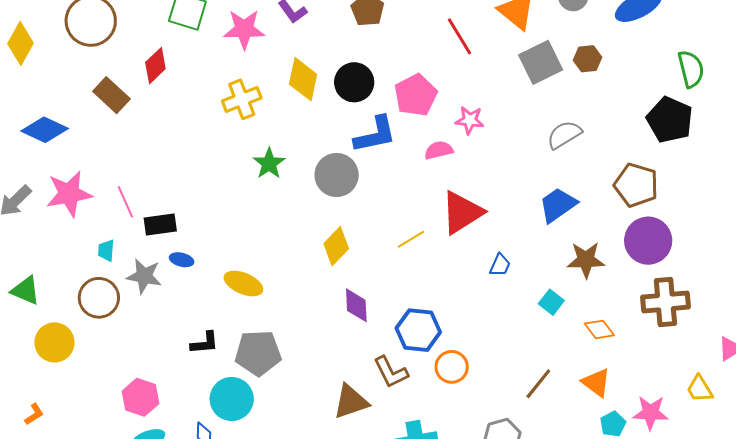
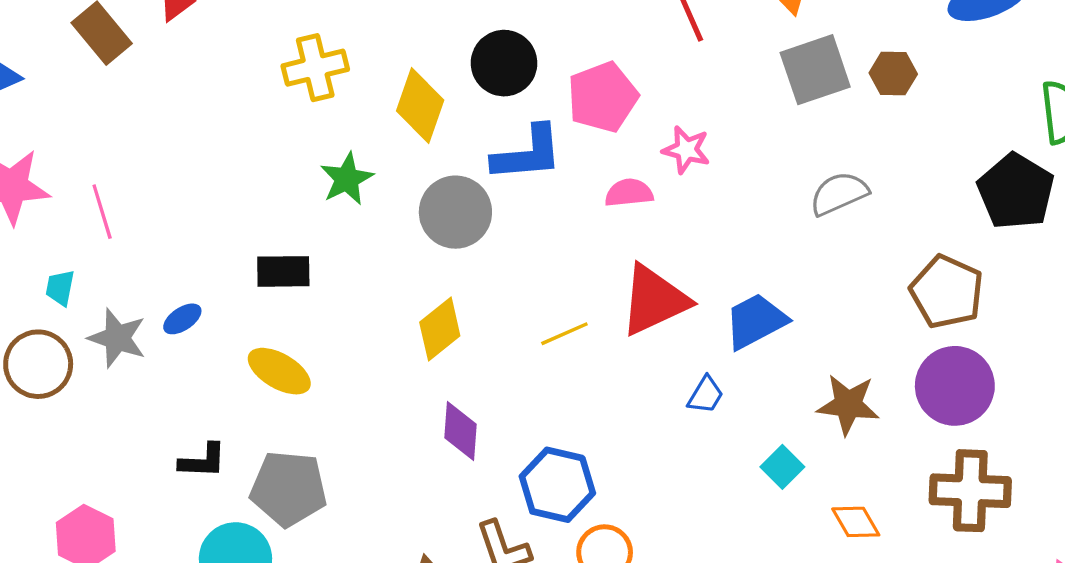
yellow diamond: (303, 79) -> (420, 105), moved
blue trapezoid: (558, 205) -> (756, 321), moved
black rectangle: (160, 224) -> (283, 271), moved
blue ellipse: (182, 260) -> (182, 319), turned -55

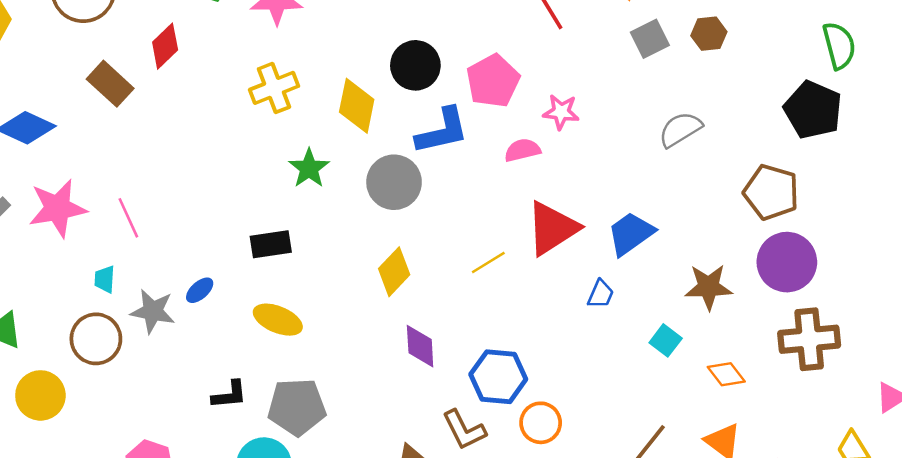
gray square: (815, 70) -> (650, 39), size x0.7

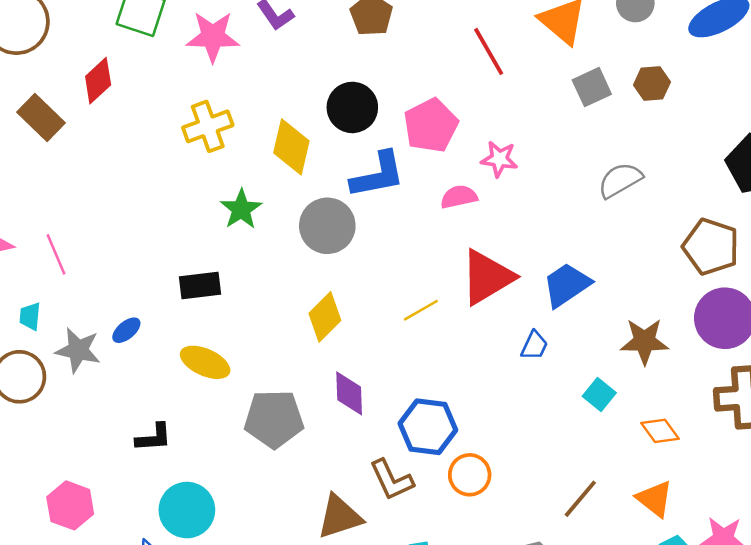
gray pentagon: (297, 407) -> (274, 419), moved

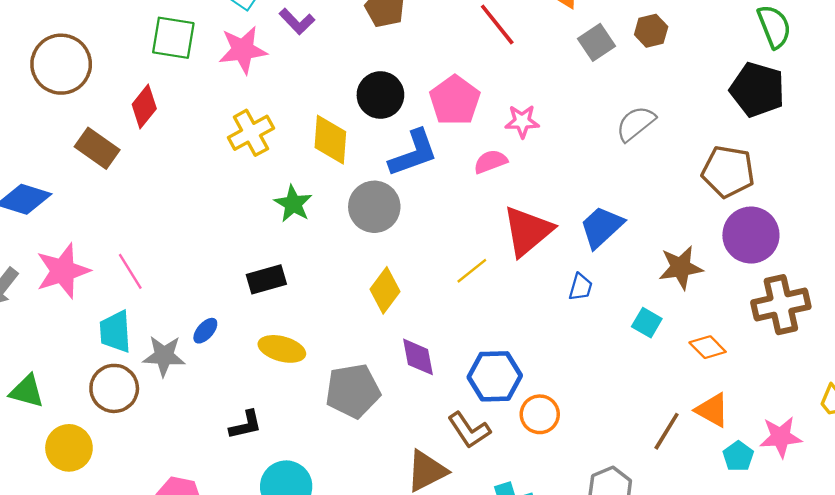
cyan trapezoid: (30, 316) -> (115, 332), size x1.6
brown line: (580, 499) -> (667, 431), moved

